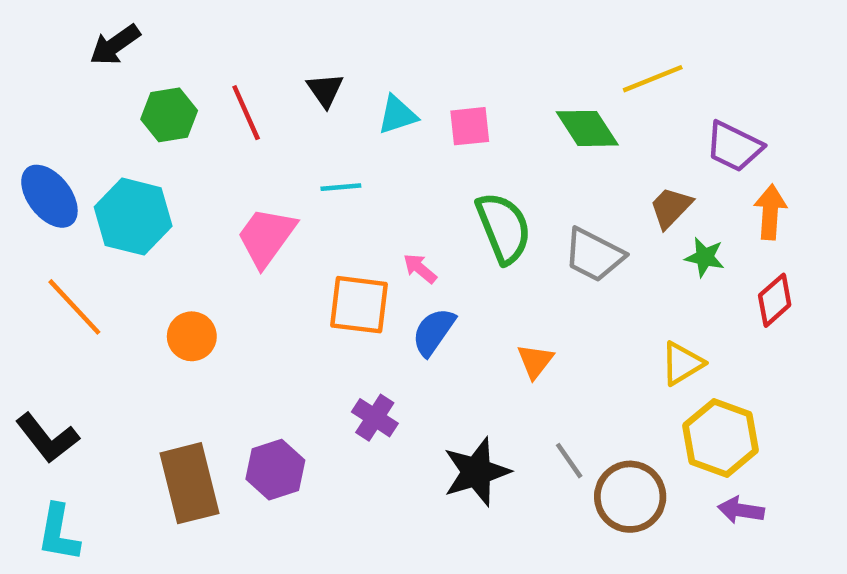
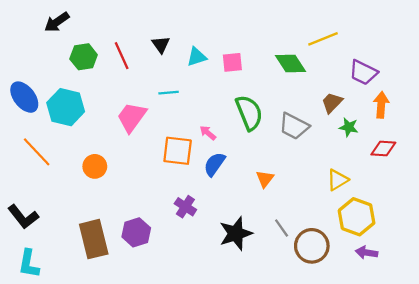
red diamond: (775, 300) -> (383, 149), turned 45

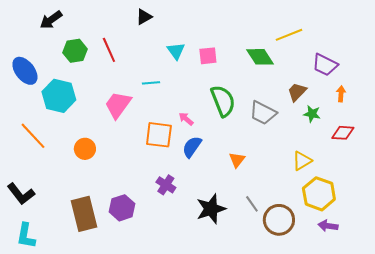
black triangle: (161, 44) -> (144, 17), moved, turned 36
cyan triangle: (197, 57) -> (176, 51), turned -48
blue ellipse: (24, 97) -> (25, 71), moved
orange arrow: (381, 105) -> (341, 94), size x0.7

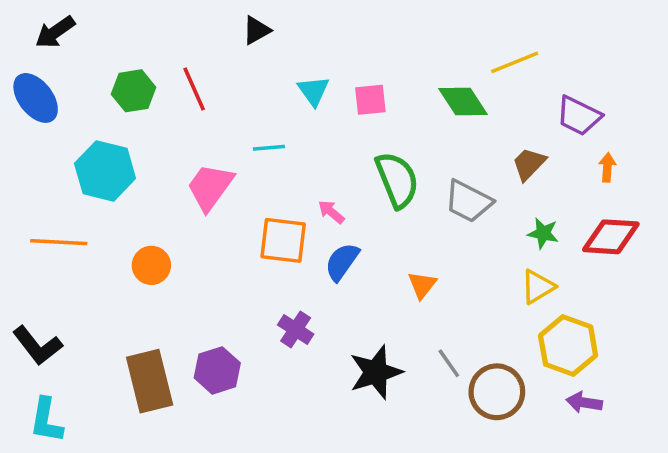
black arrow: (51, 20) -> (55, 32), moved
blue ellipse: (25, 71) -> (36, 98), moved
green star: (312, 114) -> (543, 233), moved
red diamond: (343, 133) -> (611, 237), size x1.4
orange line: (33, 136) -> (59, 242), turned -44

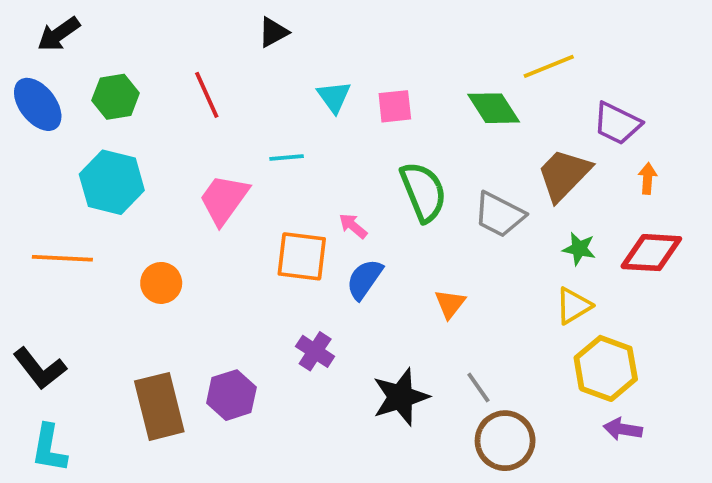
green hexagon: (134, 91) -> (116, 97), moved
brown trapezoid: (529, 164) -> (564, 175), size x1.5
brown circle: (497, 392) -> (505, 441), moved

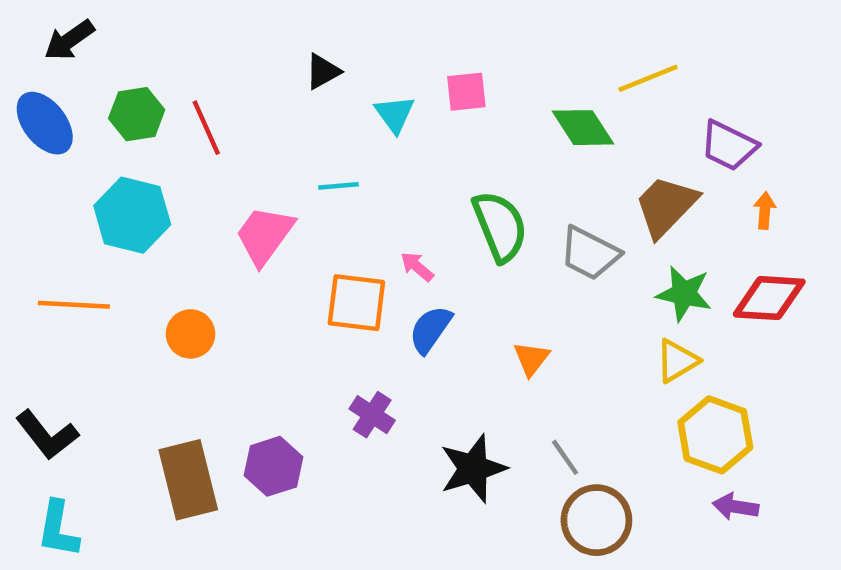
black triangle: (273, 32) -> (323, 72), moved
red line: (207, 95) -> (206, 128), moved
pink square: (395, 106) -> (466, 92), moved
green star: (579, 249) -> (684, 294), size x1.4

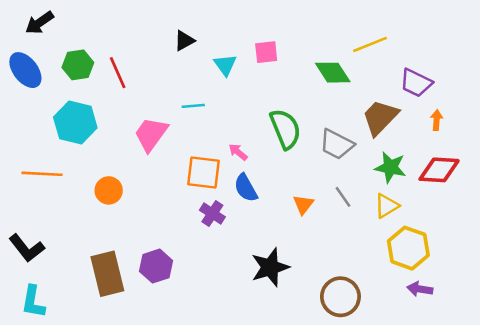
blue semicircle: (430, 329) -> (246, 188), turned -64
purple cross: (372, 415) -> (212, 214), moved
gray line: (565, 457) -> (343, 197), moved

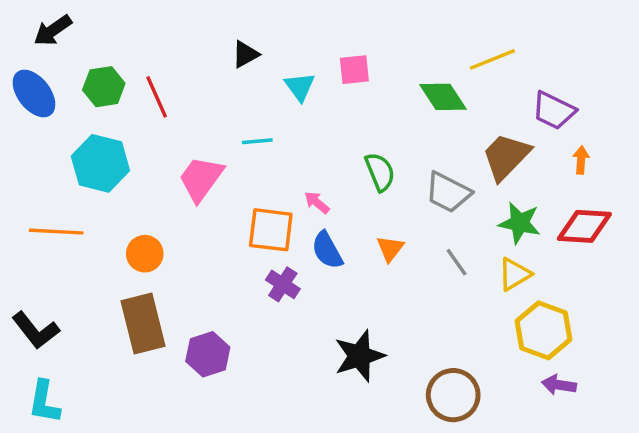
green semicircle: (285, 129) -> (380, 172), size x0.7
orange triangle: (303, 205) -> (390, 249), moved
brown rectangle: (107, 274) -> (143, 324), moved

